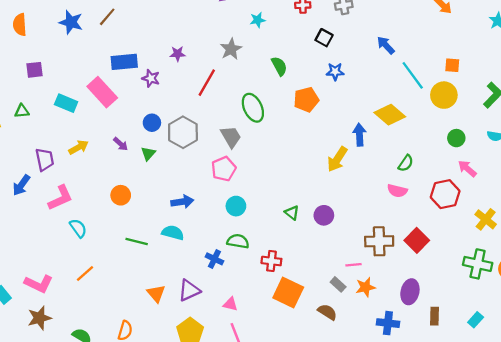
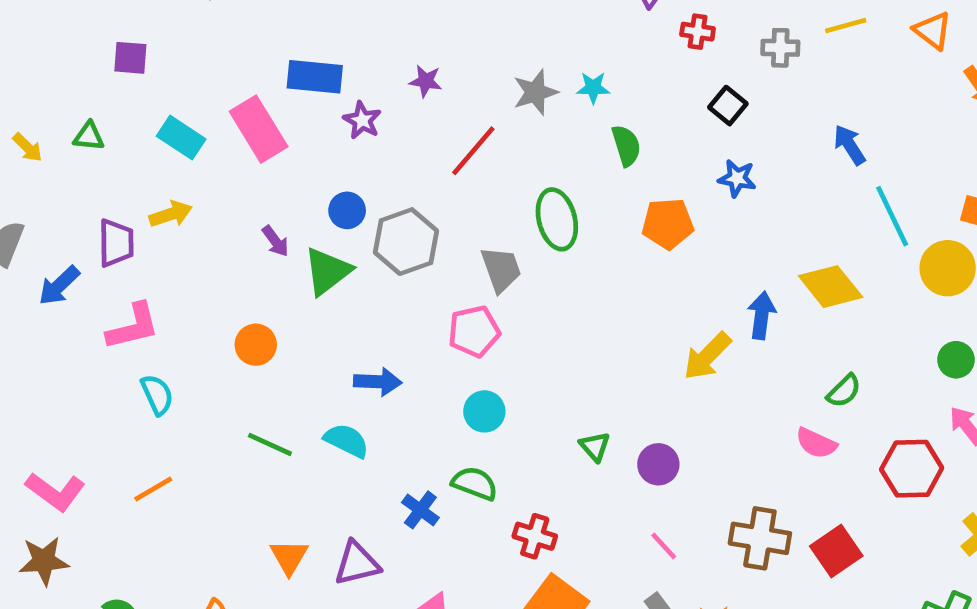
cyan star: (258, 20) -> (593, 88), moved
yellow arrow: (79, 147) -> (171, 214), moved
green triangle: (148, 154) -> (327, 271), size x1.6
pink line: (354, 265) -> (664, 546), moved, turned 42

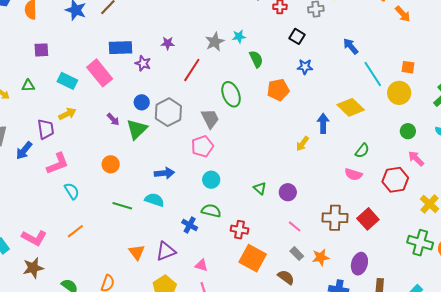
yellow arrow: (707, 356) -> (302, 144), size x0.7

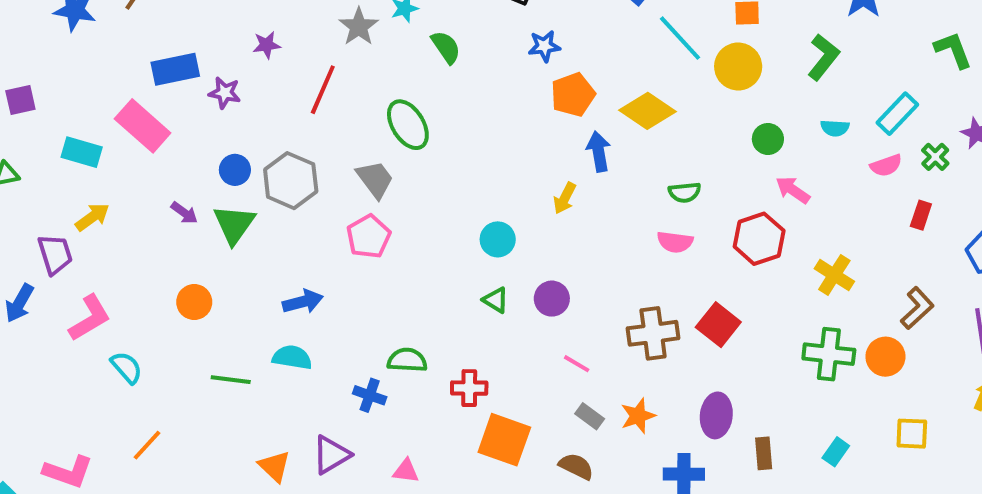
orange pentagon: (278, 90) -> (573, 95), moved
green semicircle: (362, 151) -> (685, 192), turned 56
cyan circle: (211, 180) -> (498, 239), moved

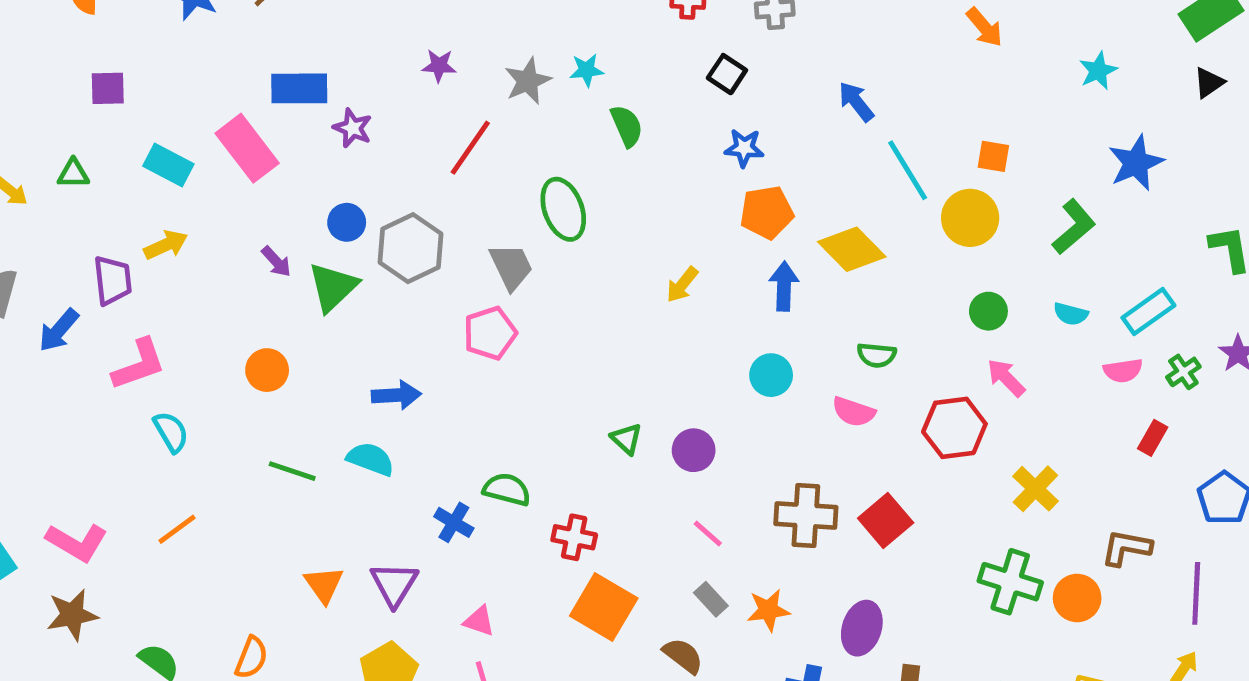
purple star: (267, 45) -> (439, 66), moved
yellow arrow: (565, 198) -> (682, 285), moved
cyan circle: (498, 239) -> (771, 375), moved
brown L-shape: (917, 308) -> (1126, 548), turned -138
purple triangle: (331, 455) -> (394, 584), turned -39

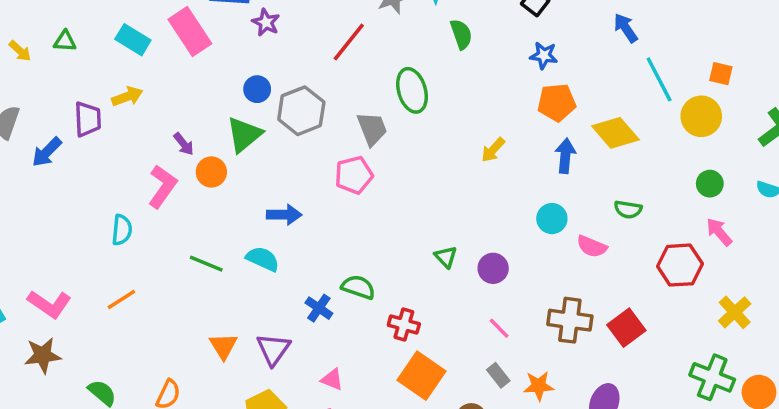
purple arrow: (276, 262) -> (184, 144), moved
pink L-shape: (139, 364) -> (162, 186), moved, turned -39
orange circle: (267, 370) -> (211, 172), moved
pink semicircle: (854, 412) -> (592, 246), moved
cyan semicircle: (171, 432) -> (122, 230), turned 32

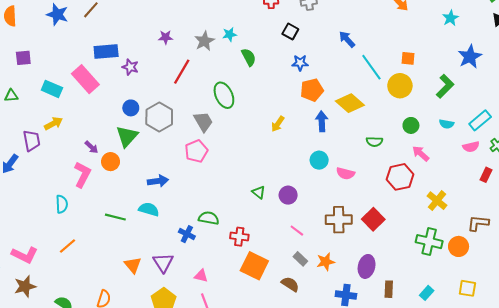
green semicircle: (628, 209) -> (374, 142), moved

